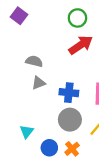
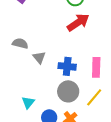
gray semicircle: (34, 61) -> (20, 43), moved
gray triangle: (39, 83) -> (39, 57), turned -48

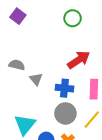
red arrow: (78, 22) -> (79, 60), moved
cyan triangle: (28, 102) -> (25, 125), size x1.6

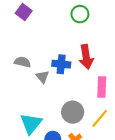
red arrow: (79, 60) -> (86, 57), turned 115
blue cross: (64, 88) -> (61, 64), moved

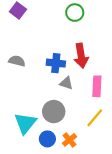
gray triangle: (42, 77) -> (66, 83), moved, turned -32
gray circle: (73, 112) -> (54, 112), moved

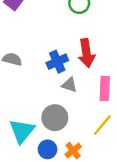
blue cross: (56, 63) -> (57, 62), turned -30

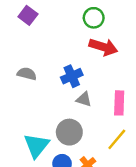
red arrow: (87, 53) -> (103, 47), moved, turned -64

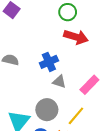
pink rectangle: (119, 103) -> (89, 85), turned 42
yellow line: (117, 139) -> (76, 116), moved

